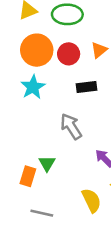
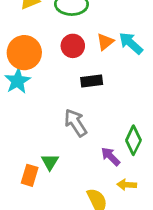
orange circle: (37, 50) -> (24, 53), moved
cyan star: (33, 87) -> (18, 81), moved

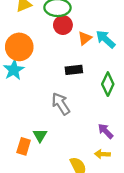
red circle: (73, 46) -> (63, 25), moved
green diamond: (133, 140) -> (108, 84), moved
purple arrow: (111, 156) -> (106, 131), moved

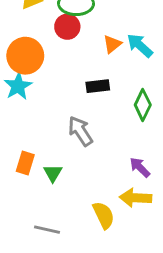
red circle: (63, 25) -> (67, 27), moved
orange rectangle: (24, 146) -> (25, 163), moved
yellow arrow: (102, 154) -> (135, 198), size x1.5

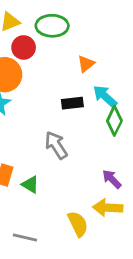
red circle: (67, 27) -> (24, 47), moved
cyan arrow: (140, 46) -> (105, 96), moved
green triangle: (53, 173) -> (30, 185), turned -30

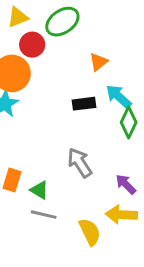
green ellipse: (52, 26) -> (62, 22), turned -36
gray arrow: (56, 145) -> (80, 163), moved
gray line: (25, 237) -> (44, 215), moved

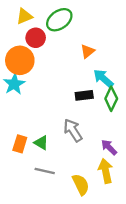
black rectangle: (84, 104) -> (84, 95), moved
green triangle: (39, 190) -> (41, 143), moved
yellow arrow: (121, 215) -> (106, 171), turned 75

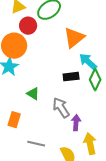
orange triangle: (88, 51) -> (74, 38), size x1.6
green triangle: (41, 143) -> (33, 94), moved
purple arrow: (109, 147) -> (76, 123), moved, turned 49

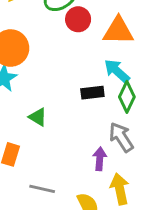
red circle: (28, 26) -> (78, 19), moved
orange triangle: (74, 38) -> (118, 31), moved, turned 40
gray arrow: (61, 108) -> (121, 137), moved

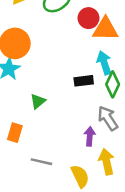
red circle: (78, 19) -> (88, 18), moved
cyan arrow: (117, 71) -> (104, 63), turned 30
green triangle: (38, 117) -> (38, 101), turned 49

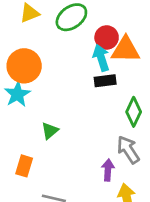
cyan arrow: (104, 63) -> (101, 58), moved
black rectangle: (84, 81) -> (105, 81), moved

